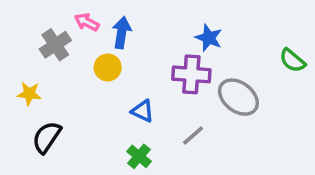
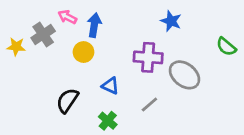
blue star: (209, 38) -> (171, 21), moved
yellow star: (29, 94) -> (16, 47), moved
black semicircle: (47, 137) -> (67, 100), moved

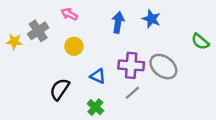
pink arrow: (67, 17) -> (69, 14), moved
blue arrow: (94, 25) -> (118, 22), moved
purple cross: (148, 57) -> (131, 65), moved

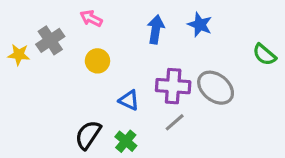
black semicircle: (60, 89) -> (88, 135), moved

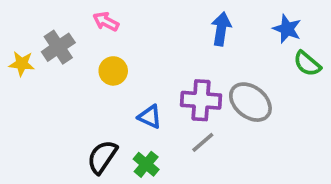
blue star: (200, 25) -> (287, 29), moved
blue arrow: (156, 29) -> (221, 29), moved

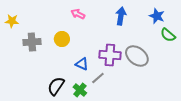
pink arrow: (106, 22) -> (78, 14), moved
gray cross: (58, 47) -> (32, 42), moved, turned 30
yellow star: (22, 64) -> (12, 21), moved
gray line: (203, 142) -> (98, 78), moved

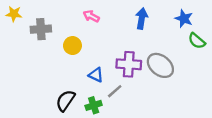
yellow star: (12, 21) -> (14, 14), moved
gray cross: (32, 42) -> (41, 29), moved
green cross: (80, 90) -> (94, 105), turned 32

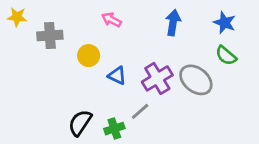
green semicircle: (197, 41) -> (226, 56), moved
purple cross: (129, 64) -> (157, 78), turned -35
blue triangle: (96, 75) -> (117, 76), moved

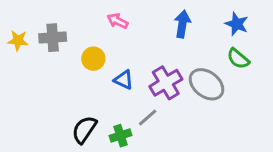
yellow star: (17, 17) -> (18, 41), moved

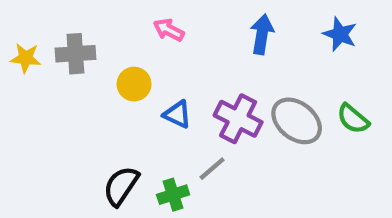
green semicircle: (238, 59) -> (353, 119), moved
purple cross: (166, 83) -> (238, 119), turned -32

